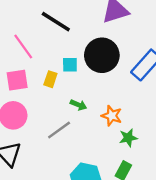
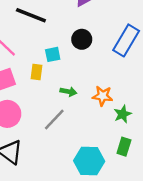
black circle: (102, 55) -> (82, 39), size x0.6

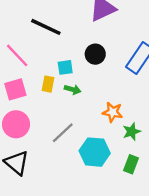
green arrow: (68, 92) -> (73, 89), moved
cyan hexagon: (89, 161) -> (95, 152), moved

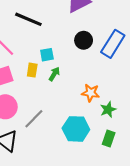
black circle: (95, 54) -> (84, 40), moved
green arrow: (73, 89) -> (54, 74), turned -72
gray line: (63, 133) -> (34, 119), moved

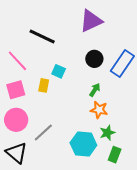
cyan square: (47, 55) -> (59, 71), turned 32
green arrow: (54, 74) -> (95, 90), moved
green star: (108, 110) -> (107, 133), moved

